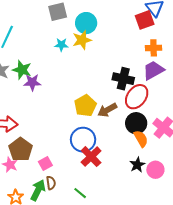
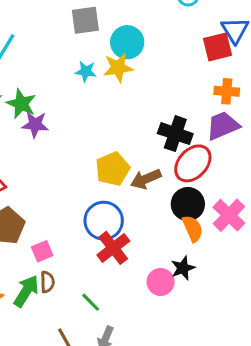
pink circle: (155, 170) -> (161, 282), moved

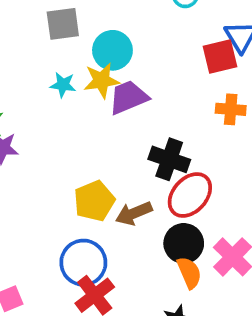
purple trapezoid: (223, 126) -> (128, 97), moved

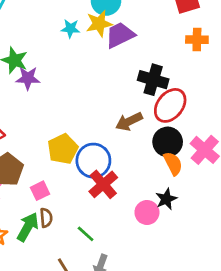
yellow pentagon: (94, 201) -> (63, 149), moved

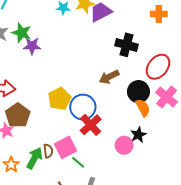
red ellipse: (170, 105) -> (158, 67), moved
pink square: (40, 191) -> (65, 147), moved, size x1.5

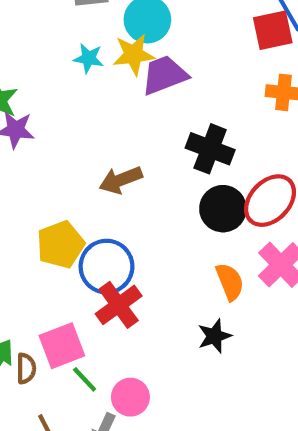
brown arrow: (109, 77) -> (121, 180), moved
black circle: (138, 92) -> (223, 209), moved
pink circle: (124, 145) -> (130, 397), moved
brown semicircle: (48, 151) -> (26, 368), moved

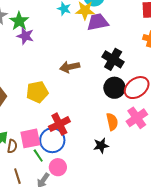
blue circle: (107, 267) -> (52, 140), moved

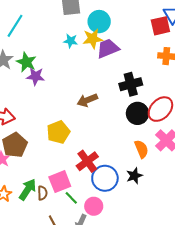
black cross: (113, 59) -> (131, 84), turned -35
blue circle: (52, 140) -> (105, 178), moved

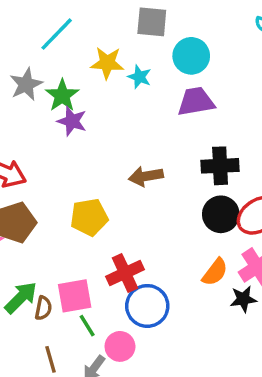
yellow star: (93, 39) -> (107, 63), moved
orange semicircle: (141, 149) -> (215, 272), turned 48
black star: (134, 176) -> (243, 299), moved

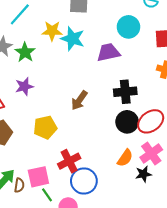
cyan circle: (191, 56) -> (128, 27), moved
cyan star: (139, 77) -> (73, 39), size x1.6
purple star: (72, 121) -> (24, 86), moved, turned -30
brown arrow: (146, 176) -> (79, 100), turned -42

